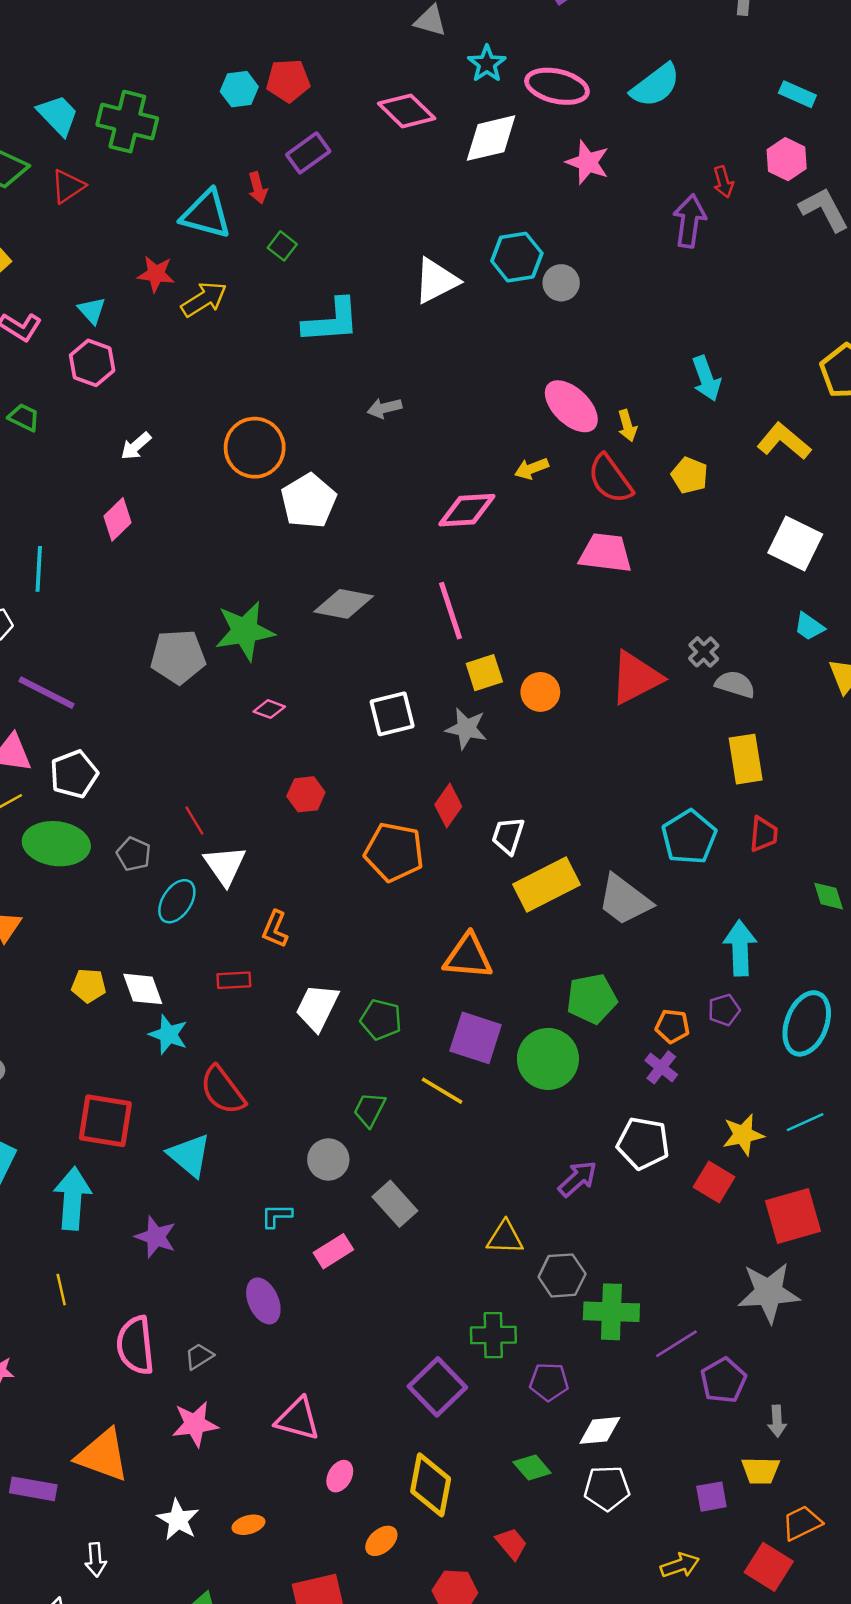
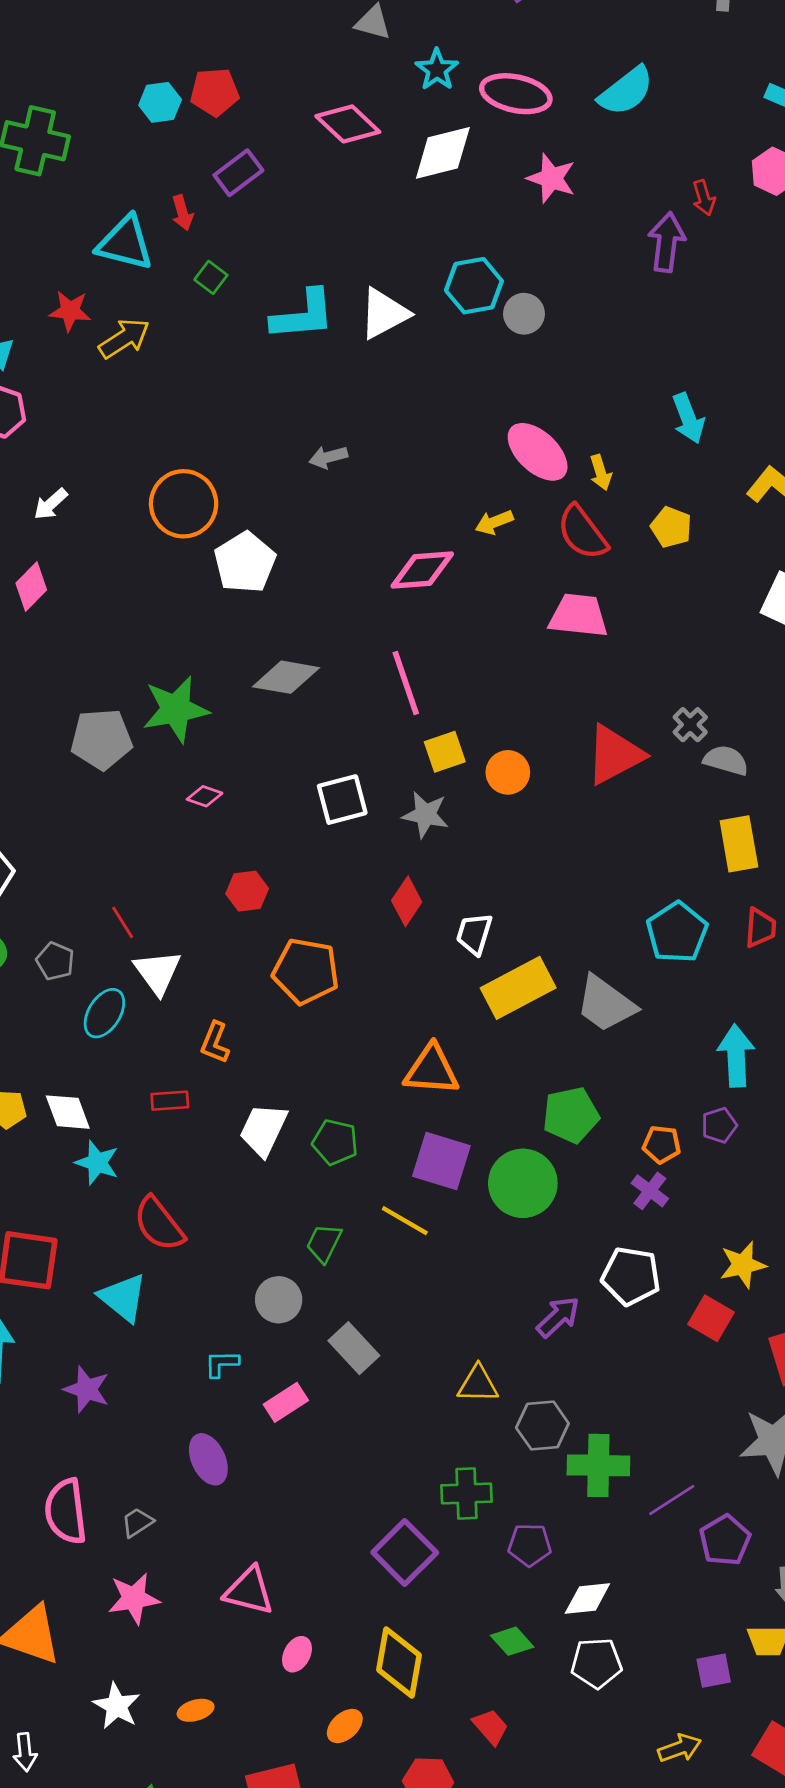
cyan L-shape: (331, 321) -> (303, 315), moved
orange pentagon: (394, 852) -> (306, 971), moved

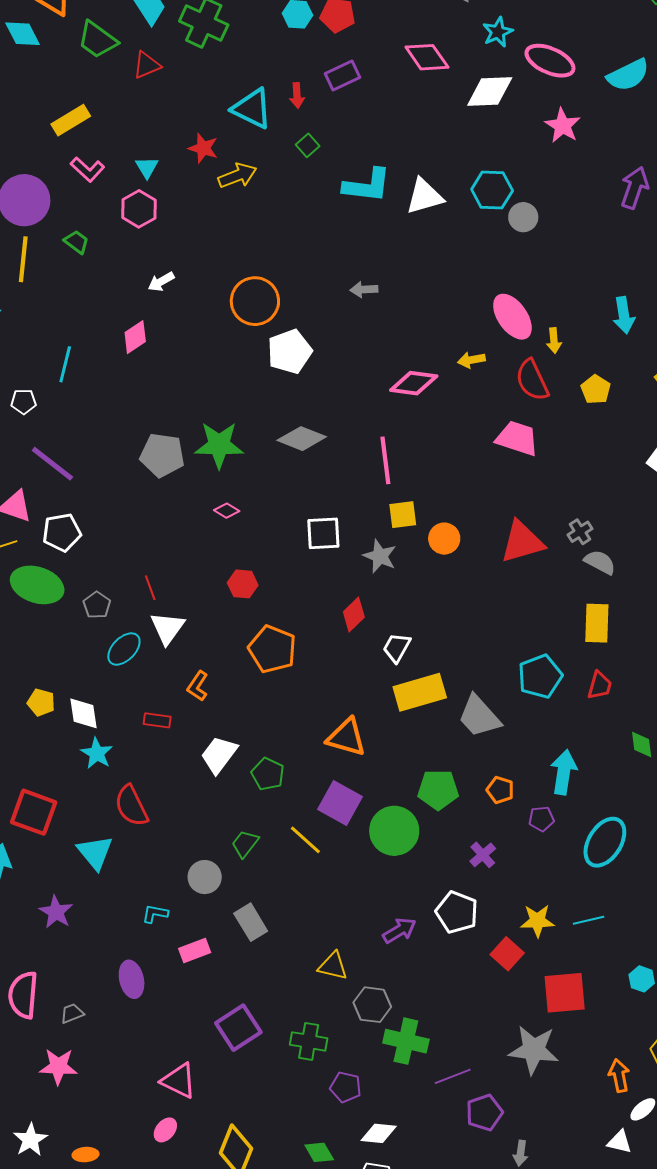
orange pentagon: (662, 1144) -> (500, 790), moved
purple square: (405, 1552) -> (238, 1028), moved
pink triangle: (249, 1591) -> (179, 1081), moved

